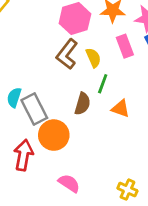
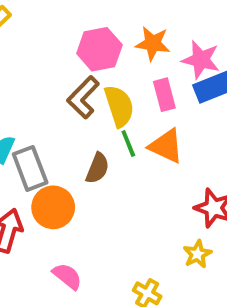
yellow semicircle: (93, 58) -> (119, 106), size x1.5
green line: (103, 84) -> (128, 143), turned -48
orange triangle: (121, 109) -> (166, 146), moved, size x1.4

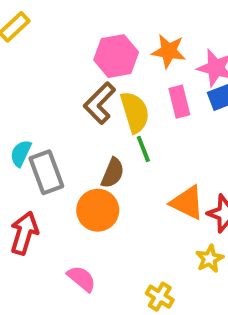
orange triangle: (166, 146) -> (187, 203), moved
orange circle: (53, 207) -> (98, 210), moved

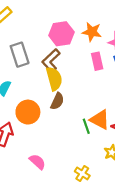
yellow semicircle: (135, 112) -> (54, 79), moved
green line: (143, 149) -> (86, 126), moved
gray rectangle: (46, 172) -> (20, 55), moved
orange circle: (98, 210) -> (28, 112), moved

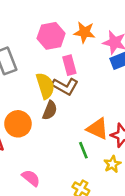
brown L-shape: (51, 61) -> (65, 86), moved, turned -105
pink rectangle: (97, 61) -> (69, 65), moved
green line: (86, 126) -> (83, 150), moved

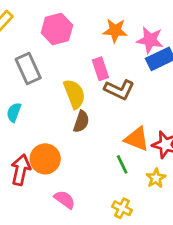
pink hexagon: (51, 36) -> (57, 29), moved
brown L-shape: (65, 86) -> (119, 90), moved
orange circle: (18, 124) -> (45, 159), moved

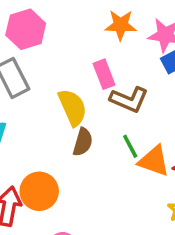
pink hexagon: (57, 29) -> (26, 29), moved
green line: (122, 164) -> (130, 146), moved

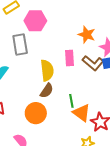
brown L-shape: (129, 100) -> (93, 63), moved
orange circle: (39, 191) -> (36, 113), moved

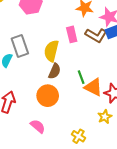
gray rectangle: (20, 44) -> (20, 46), moved
yellow semicircle: (47, 70) -> (51, 51), turned -150

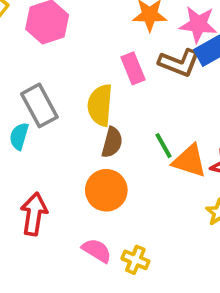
yellow cross: (78, 136) -> (135, 260), moved

